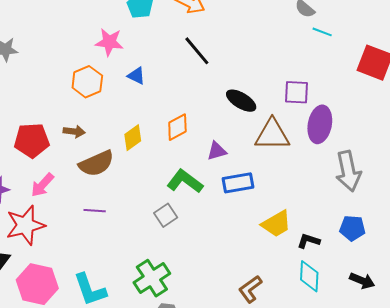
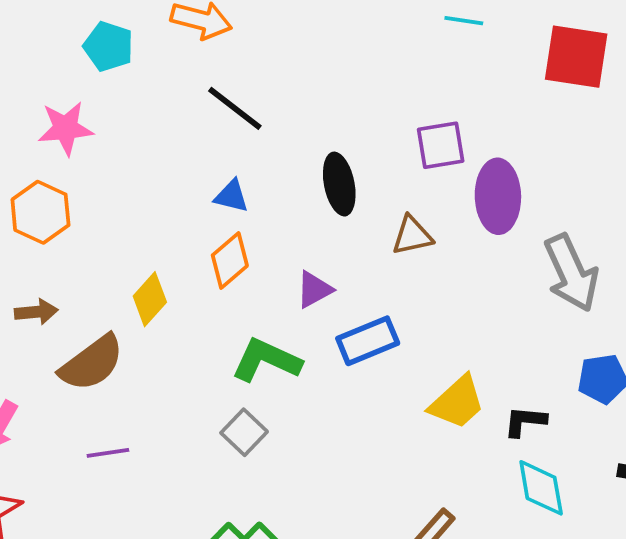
blue triangle: (136, 76) -> (231, 196), moved
black ellipse: (241, 101) -> (339, 184), turned 60
brown triangle: (272, 135) -> (412, 235), size x0.6

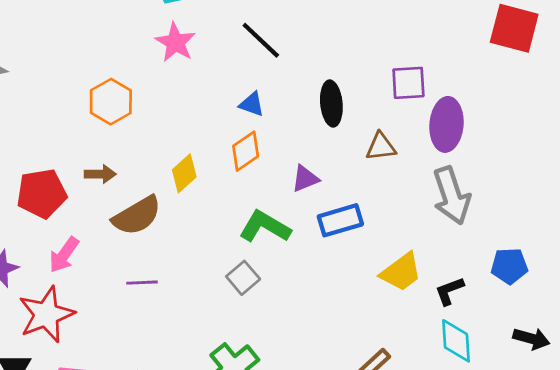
pink star: (66, 128) -> (175, 42), moved, turned 30
gray arrow: (571, 273) -> (452, 196), moved
black L-shape: (525, 421) -> (449, 291), turned -32

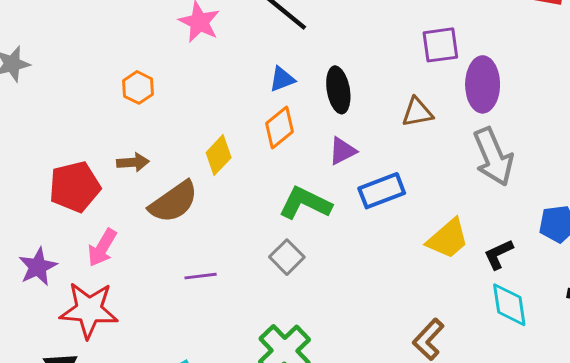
orange hexagon: (111, 102) -> (138, 87), size x0.7
blue triangle: (252, 104) -> (282, 79), turned -36
black ellipse: (331, 104) -> (338, 90), moved
purple line: (142, 283) -> (201, 276), moved
red star: (46, 314) -> (89, 310), turned 30

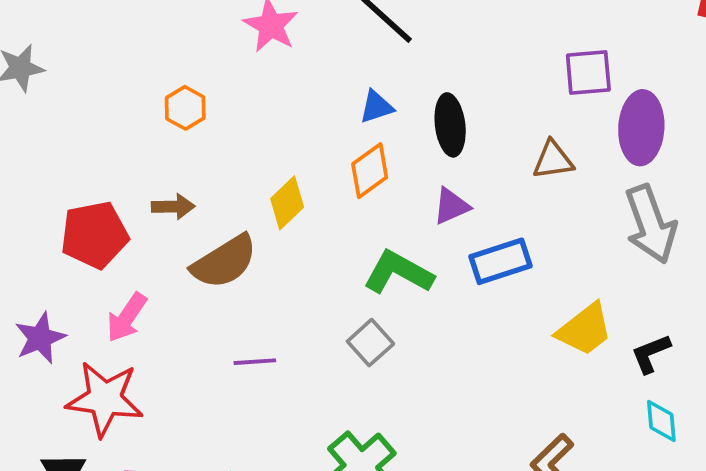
cyan diamond: (509, 305) -> (661, 421), size x0.7

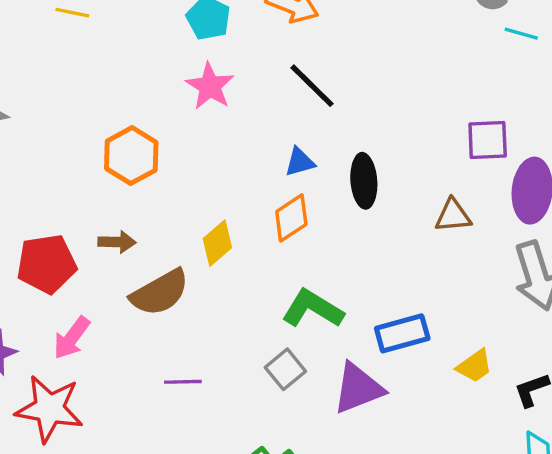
orange hexagon: (185, 108) -> (131, 156), size x1.5
purple triangle: (451, 206) -> (358, 388), moved, size x1.6
blue rectangle: (501, 261) -> (402, 333), moved
yellow trapezoid: (585, 330) -> (474, 366), size x0.7

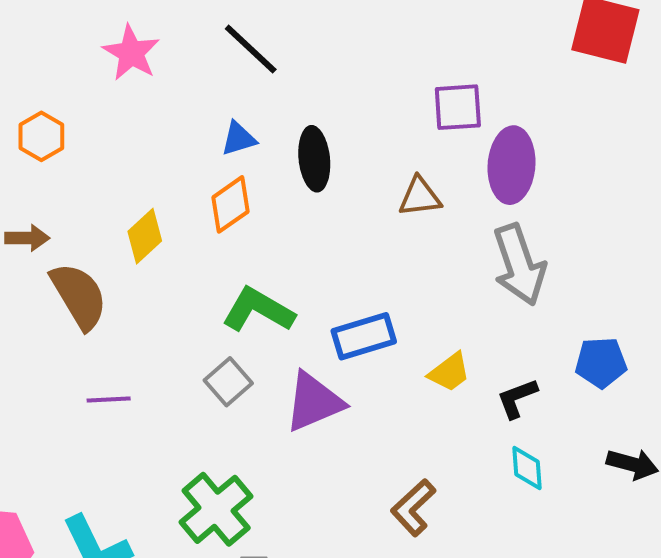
orange hexagon: (131, 156) -> (41, 136), size x0.7
brown semicircle: (160, 293) -> (79, 296), turned -90

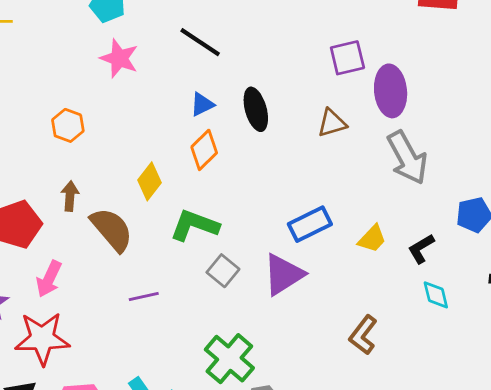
brown arrow: (27, 238) -> (70, 196), turned -76
green L-shape: (258, 310) -> (195, 225), moved

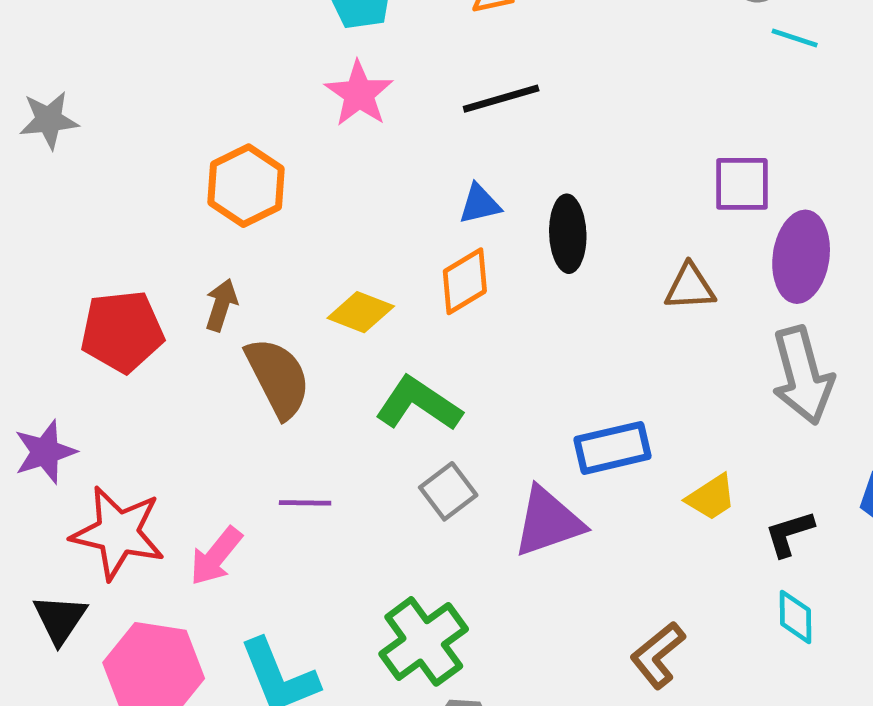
black line: (200, 42) -> (501, 99), turned -63
orange hexagon: (68, 125) -> (246, 186), size x1.4
yellow diamond: (150, 181) -> (361, 312), turned 60
pink arrow: (49, 279) -> (216, 556), moved

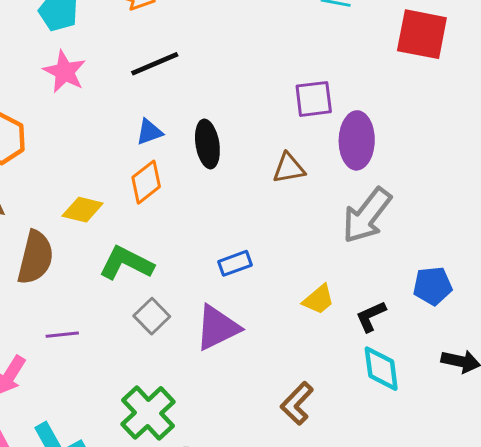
gray arrow: (802, 375) -> (367, 215), turned 60
brown semicircle: (278, 378) -> (35, 257), turned 48
blue rectangle: (612, 448) -> (235, 263), moved, size x0.7
cyan diamond: (795, 617) -> (381, 369), size x1.4

